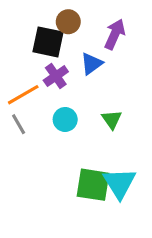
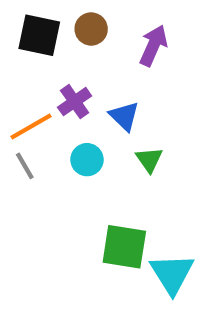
black square: (48, 42) -> (39, 35), moved
blue triangle: (92, 64) -> (124, 116), moved, turned -40
cyan triangle: (119, 183) -> (172, 274), moved

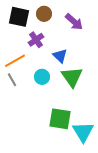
purple arrow: (153, 46) -> (74, 22), turned 108
purple cross: (75, 102) -> (36, 40), moved
green triangle: (149, 160) -> (72, 77), size x1.6

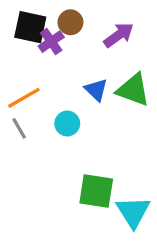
purple arrow: (74, 22) -> (119, 35), turned -78
purple cross: (36, 40) -> (51, 42), moved
green triangle: (72, 77) -> (133, 90), moved, turned -35

